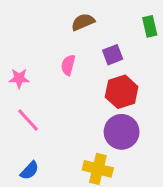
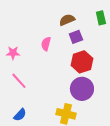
brown semicircle: (83, 22) -> (67, 20), moved

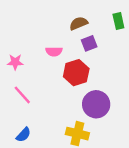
pink semicircle: (46, 44) -> (54, 52), turned -104
red hexagon: (82, 62) -> (76, 73), moved

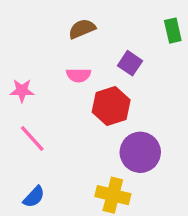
brown semicircle: (79, 23) -> (82, 29), moved
purple square: (89, 43) -> (130, 63), turned -35

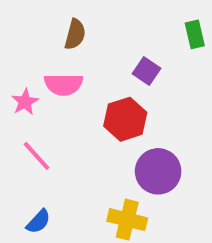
brown semicircle: (82, 29) -> (75, 34), moved, turned 128
pink semicircle: (79, 75) -> (64, 85), moved, size x1.4
pink star: (22, 91) -> (25, 102), turned -30

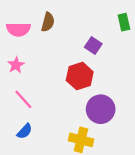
pink semicircle: (64, 85) -> (18, 29), moved
blue semicircle: (38, 222) -> (25, 131), moved

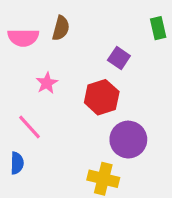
pink star: (16, 65) -> (47, 83), moved
blue semicircle: (25, 131) -> (17, 163), moved, turned -42

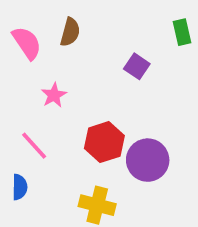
pink semicircle: (23, 38) -> (27, 43), turned -124
red hexagon: (102, 97) -> (104, 142), moved
yellow cross: (103, 179) -> (97, 205), moved

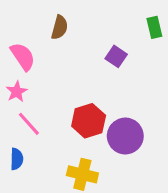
pink semicircle: (27, 43) -> (23, 56), moved
pink star: (54, 95) -> (17, 92), moved

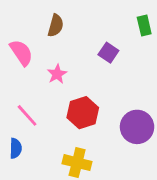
pink star: (17, 92) -> (57, 74), moved
purple circle: (125, 136) -> (137, 127), moved

